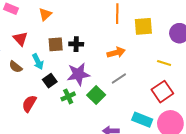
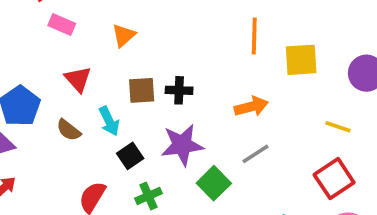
green cross: (68, 96) -> (148, 196), moved

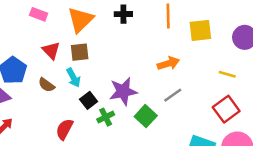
orange triangle: (124, 35) -> (80, 20), size x1.6
brown square: (142, 90) -> (80, 52), moved
black cross: (179, 90) -> (123, 14), moved
green cross: (148, 196) -> (106, 117), moved

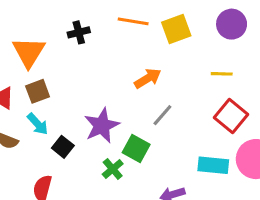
orange line: (168, 16) -> (133, 21), turned -65
green cross: (106, 117) -> (113, 169), moved

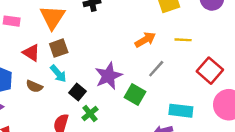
yellow line: (222, 74) -> (183, 40), moved
cyan rectangle: (213, 165) -> (181, 111), moved
green cross: (113, 169) -> (90, 113), moved

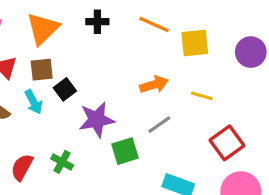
black square: (78, 92) -> (65, 89), moved
green square: (135, 94) -> (125, 151), turned 30
green cross: (90, 113) -> (62, 162), turned -35

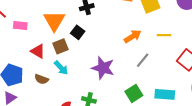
black square: (65, 89) -> (78, 32), moved
purple star: (97, 120) -> (103, 68), turned -30
green square: (125, 151) -> (134, 93), moved

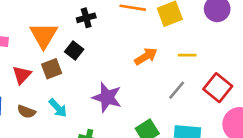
red triangle: (38, 51) -> (22, 75), turned 42
gray line: (143, 60) -> (177, 90), moved
cyan arrow: (61, 68) -> (58, 108), moved

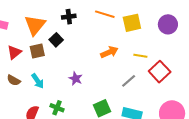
red square: (218, 88) -> (160, 72), moved
purple star: (107, 97) -> (76, 79), size x0.6

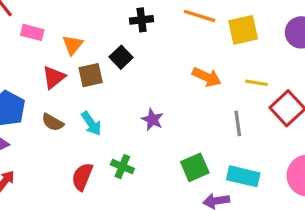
orange triangle: (35, 25) -> (73, 45), moved, size x0.6
orange arrow: (109, 52) -> (207, 77), turned 48
gray line: (129, 81) -> (238, 123), turned -56

